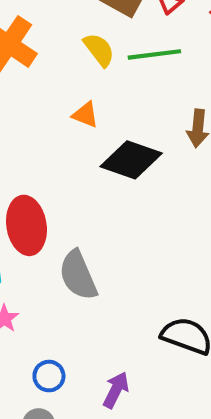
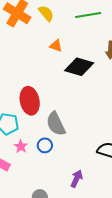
yellow semicircle: (99, 50) -> (46, 13), moved
blue circle: (49, 376) -> (45, 145), moved

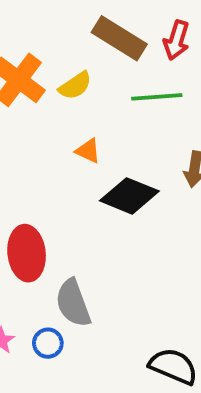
yellow semicircle: (46, 13) -> (75, 86), turned 90

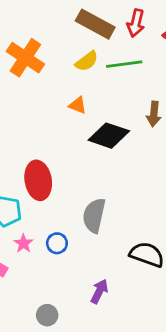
yellow semicircle: (75, 86) -> (87, 61), moved
gray semicircle: (73, 303) -> (94, 215), moved, turned 36

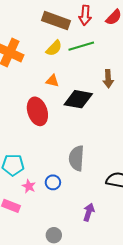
red ellipse: (38, 180) -> (37, 111), moved

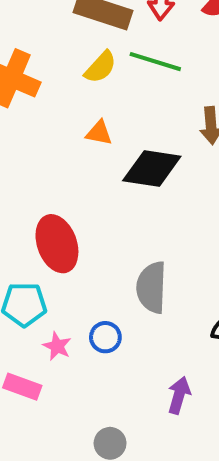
green line: (81, 46) -> (155, 62), turned 35
red ellipse: (37, 111) -> (57, 244), moved

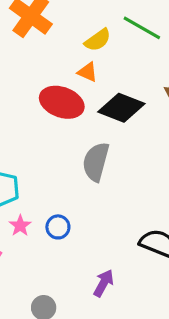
yellow semicircle: (101, 67) -> (98, 40), moved
red ellipse: (57, 244) -> (62, 102), moved, turned -63
gray semicircle: (152, 287) -> (96, 162), moved

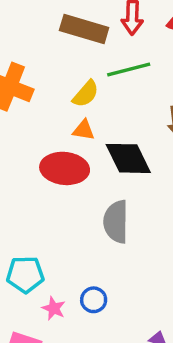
green line: (142, 28) -> (129, 69), turned -30
black diamond: (121, 108) -> (128, 158), turned 57

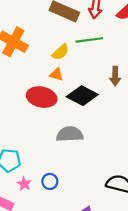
black diamond: (128, 158) -> (82, 96), turned -44
gray semicircle: (116, 222) -> (70, 134), turned 80

